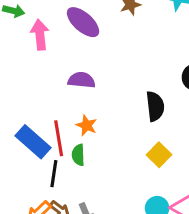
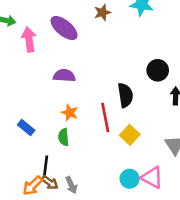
red line: (59, 138) -> (105, 117), moved
blue rectangle: (33, 142) -> (26, 127), size x0.6
black line: (54, 174) -> (46, 167), moved

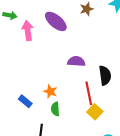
purple semicircle: (64, 76) -> (76, 61), moved
orange star: (70, 113) -> (50, 91), moved
yellow square: (130, 135) -> (95, 112), moved

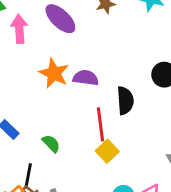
orange star: (50, 91) -> (54, 73), moved, size x1.5
green semicircle: (55, 109) -> (51, 144), turned 136

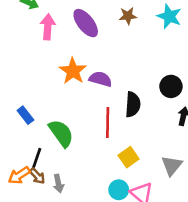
green semicircle: (51, 144) -> (61, 133), size x1.6
yellow square: (107, 151) -> (129, 157), moved

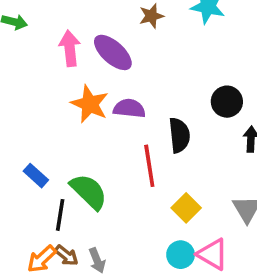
purple ellipse: (86, 23) -> (113, 52), moved
pink arrow: (48, 27) -> (70, 48), moved
black line: (36, 159) -> (60, 215), moved

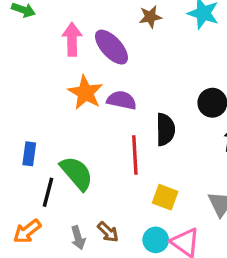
blue rectangle: (36, 176) -> (29, 154), turned 50
yellow square: (186, 208) -> (165, 197), turned -30
brown arrow: (66, 255) -> (108, 232), moved

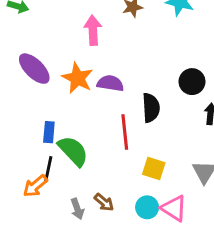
pink arrow: (72, 39) -> (93, 30), moved
purple ellipse: (111, 47) -> (34, 69), moved
blue rectangle: (29, 154) -> (49, 132), moved
orange arrow: (27, 231) -> (35, 186), moved

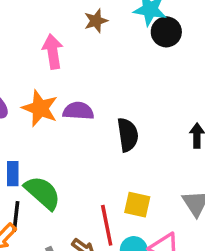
black circle: (192, 82) -> (166, 32), moved
red line: (125, 132) -> (107, 225), moved

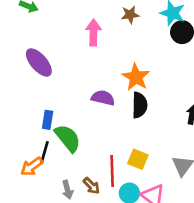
orange star: (40, 108) -> (136, 77), moved
purple semicircle: (78, 111) -> (103, 98), moved

